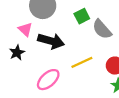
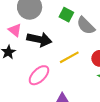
green square: (82, 16) -> (66, 15), turned -32

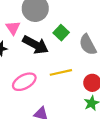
green square: (66, 15) -> (61, 33), moved

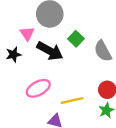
yellow line: (61, 72) -> (72, 100), moved

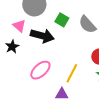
yellow line: (72, 100) -> (72, 73), turned -36

